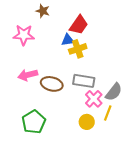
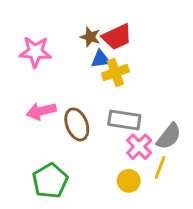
brown star: (43, 11) -> (90, 37), moved
red trapezoid: (79, 25) -> (117, 37), turned 30
brown ellipse: (52, 84) -> (77, 124), turned 55

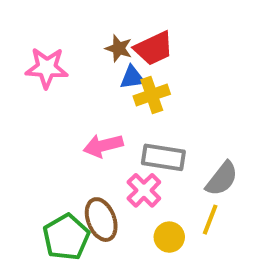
pink arrow: (41, 111) -> (103, 146), moved
brown ellipse: (77, 124) -> (101, 220), moved
pink cross: (139, 147) -> (144, 190), moved

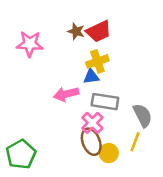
blue triangle: (132, 78) -> (91, 76), moved
gray semicircle: (222, 179) -> (143, 115), turned -65
brown ellipse: (101, 220) -> (91, 142), moved
green pentagon: (66, 237) -> (21, 154), moved

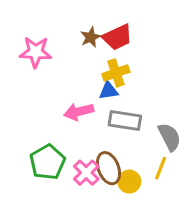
brown star: (76, 31) -> (91, 37), turned 30
pink cross: (92, 123) -> (86, 173), moved
green pentagon: (21, 154) -> (47, 162), moved

